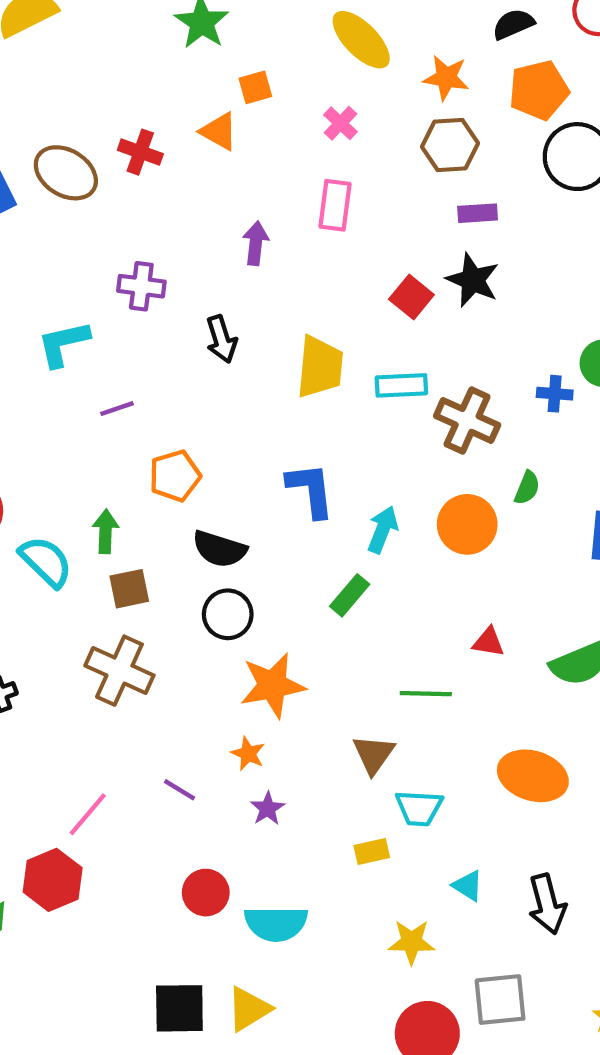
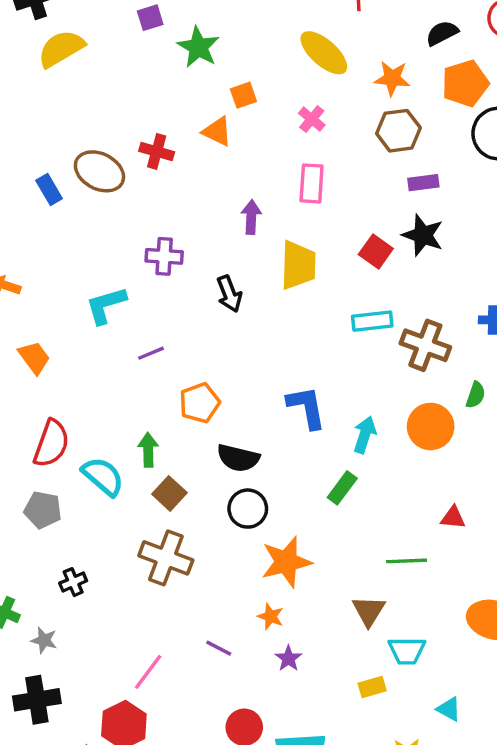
yellow trapezoid: (320, 367) -> (298, 265), moved
brown square: (129, 589) -> (169, 493), turned -32

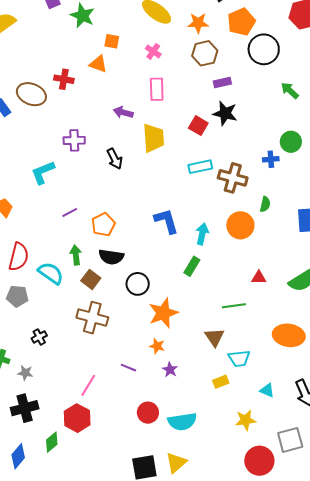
orange square: (243, 95) -> (112, 41), turned 35
purple arrow: (251, 217) -> (123, 112), turned -72
purple line: (151, 353) -> (70, 212), moved
black semicircle: (238, 458) -> (111, 257), moved

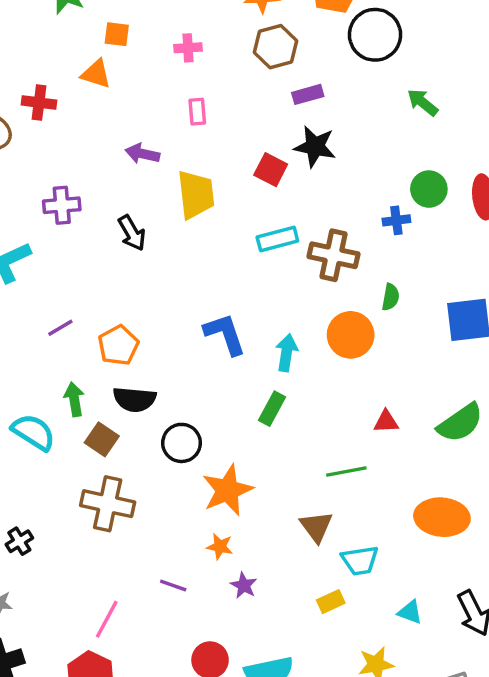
pink cross: (153, 51) -> (188, 48), turned -35
pink rectangle: (157, 89) -> (197, 112), size x0.7

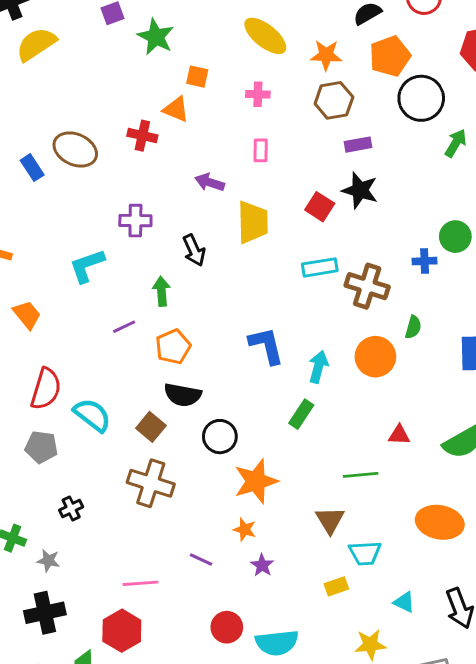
green arrow: (423, 102) -> (456, 143), moved, turned 76
red cross: (39, 103) -> (142, 136), moved
green arrow: (74, 399) -> (162, 291), moved
pink line: (107, 619) -> (140, 583), turned 52

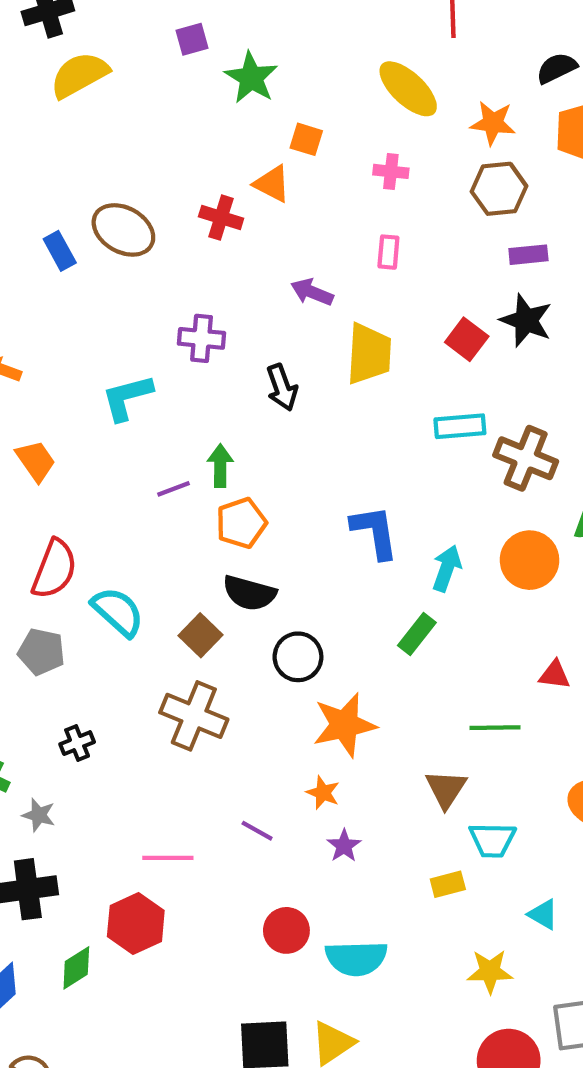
green arrow: (162, 291) -> (220, 466), moved

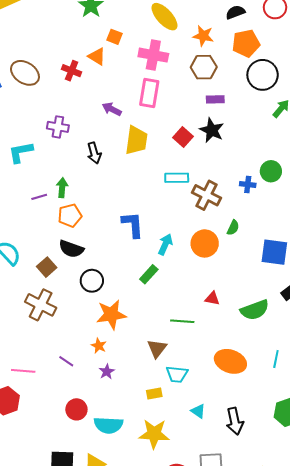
pink cross: (391, 171) -> (153, 55), size x1.8
pink rectangle: (388, 252) -> (149, 93), size x1.8
yellow star: (490, 971) -> (154, 434), moved, size x1.4

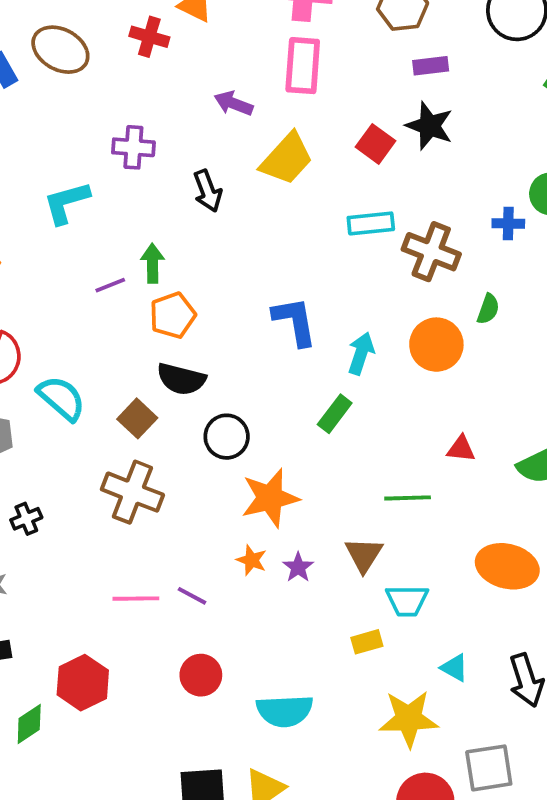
yellow trapezoid: (136, 140) -> (287, 159), turned 40
pink line: (23, 371) -> (136, 599), moved
purple star: (107, 372) -> (298, 567), moved
red circle: (76, 409) -> (201, 675), moved
yellow star: (154, 434) -> (409, 719), moved

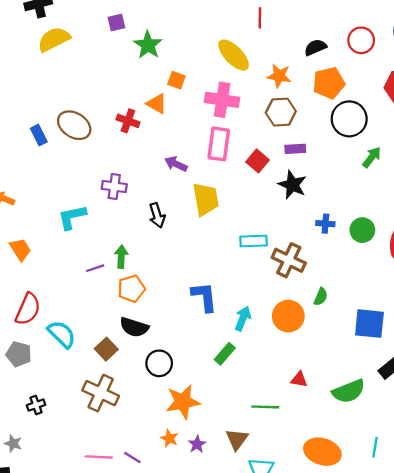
red square: (375, 144) -> (257, 161), moved
yellow trapezoid: (287, 159) -> (206, 199), turned -56
blue cross: (508, 223) -> (325, 224), moved

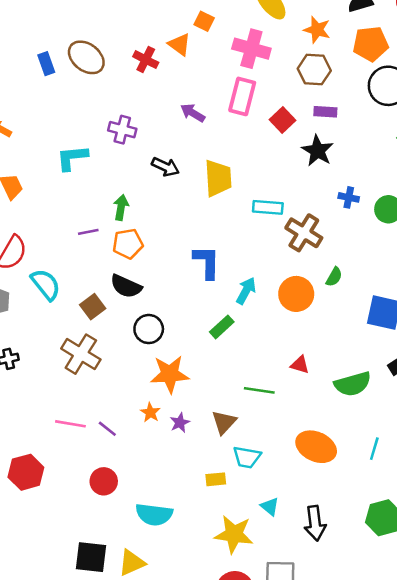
yellow trapezoid: (206, 199) -> (218, 178), moved
black arrow: (157, 215) -> (165, 167), turned -55
purple line: (95, 268) -> (88, 232), moved

